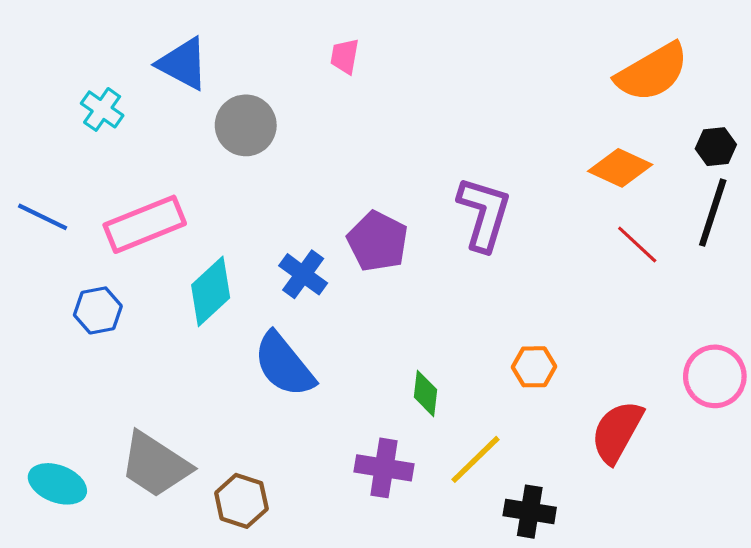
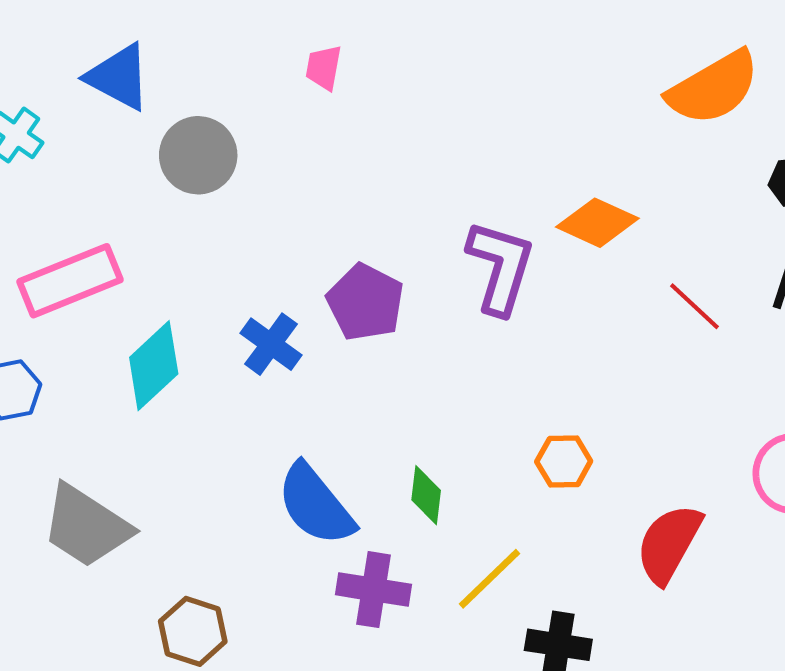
orange diamond: (620, 168) -> (597, 223), moved
blue semicircle: (284, 365) -> (316, 505), moved
gray trapezoid: (155, 465) -> (86, 526), moved

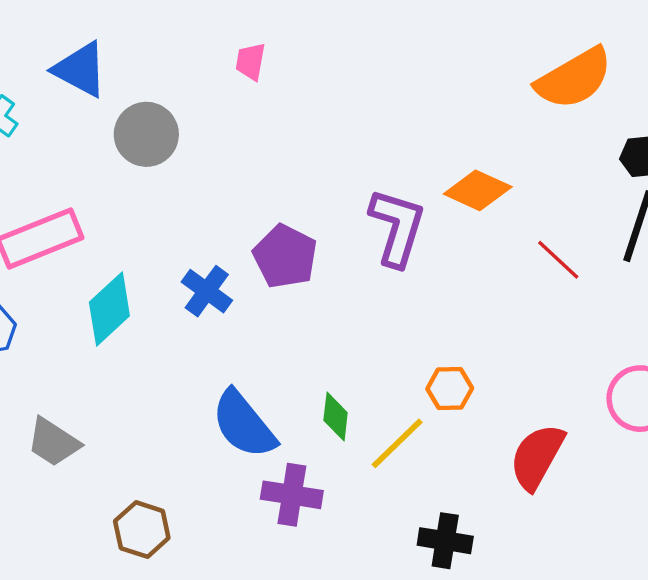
gray trapezoid: (86, 526) -> (53, 442), size x0.7
yellow line: (489, 579) -> (397, 443), moved

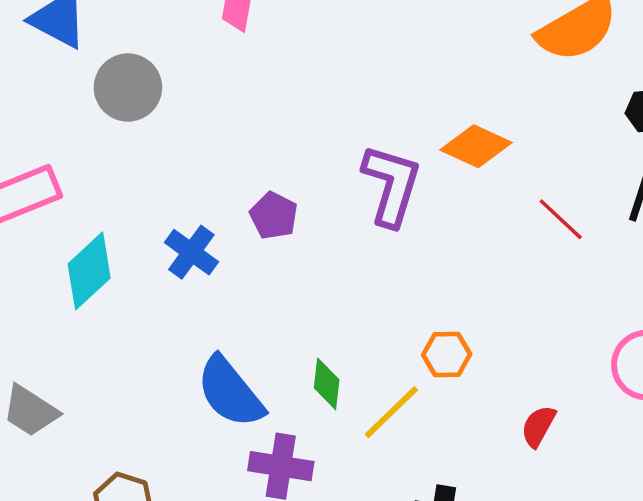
purple pentagon: (285, 256) -> (274, 216), size x0.7
red semicircle: (537, 457) -> (538, 426), size x0.6

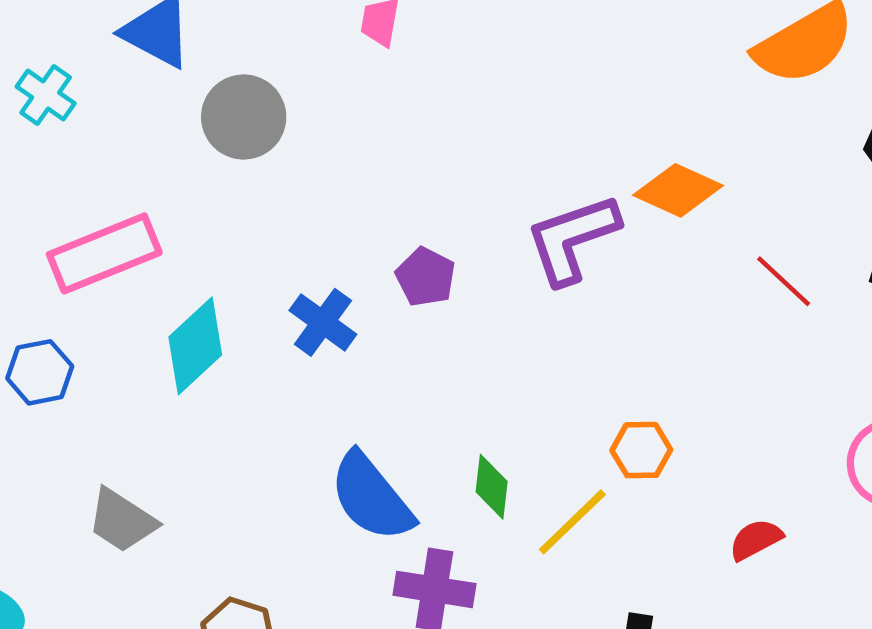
purple L-shape: (391, 185) -> (572, 239), turned -126
red semicircle: (538, 426) -> (756, 540), turned 33

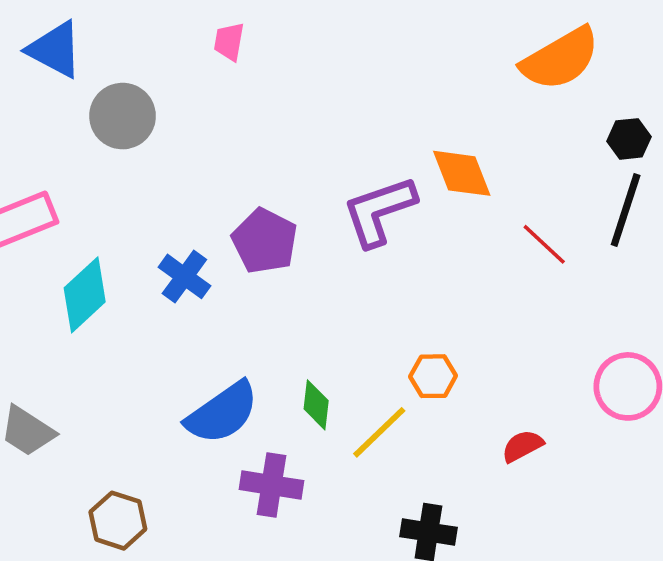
orange diamond: (678, 190) -> (462, 173), turned 44
purple pentagon: (426, 277) -> (265, 241), size x1.4
blue semicircle: (371, 497) -> (222, 413), turned -86

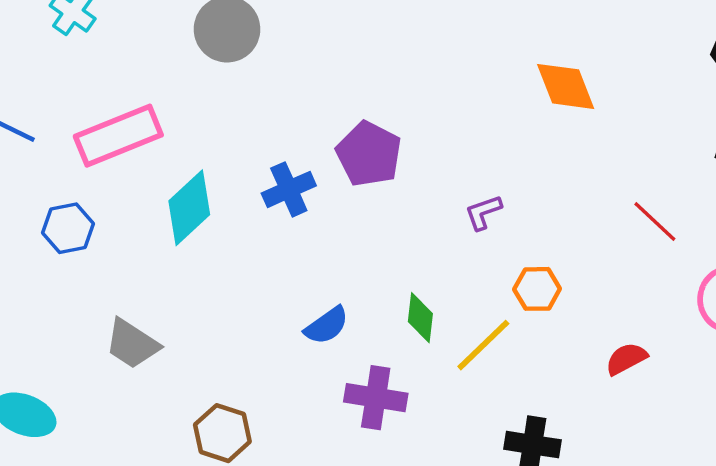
purple L-shape: (379, 211) -> (483, 212), moved, size x0.5
red line: (544, 244) -> (655, 221), moved
blue cross: (184, 276) -> (289, 189), turned 30
blue semicircle: (222, 413) -> (327, 326), size x0.6

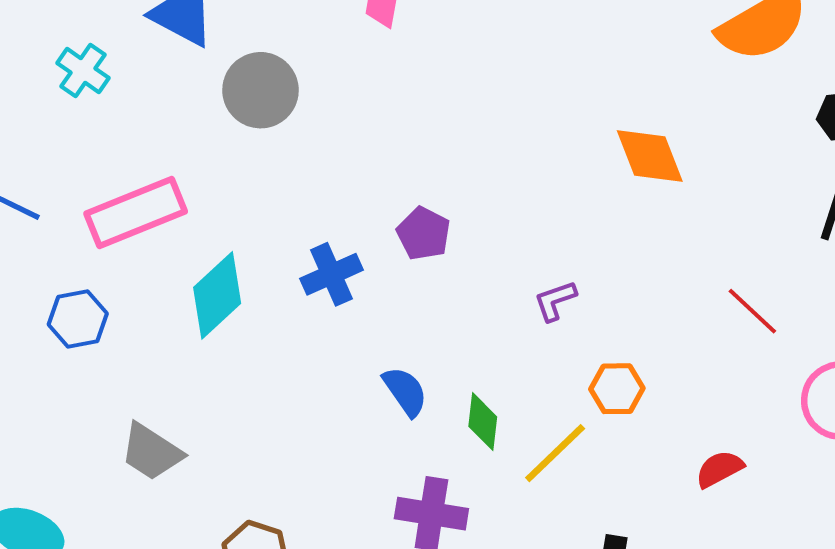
purple pentagon: (369, 154) -> (424, 234), size x0.7
blue semicircle: (327, 326) -> (405, 391), moved, turned -90

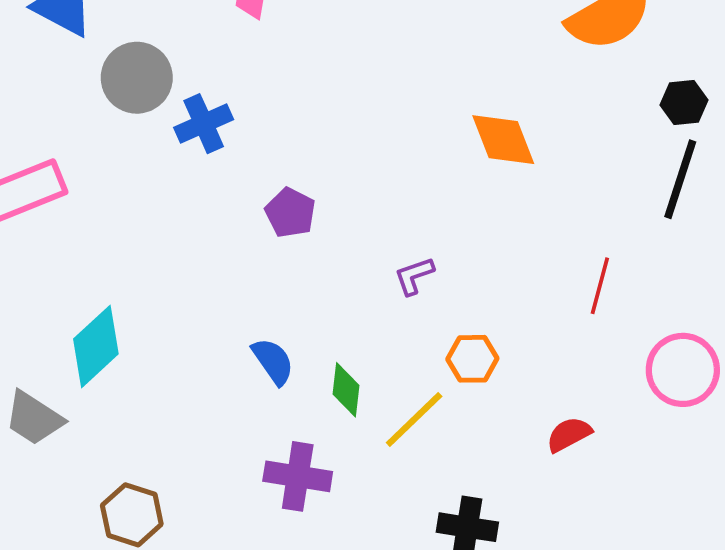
blue cross: (332, 274) -> (204, 124), moved
cyan diamond: (217, 295) -> (96, 346), moved
red line: (752, 311) -> (600, 286), turned 62

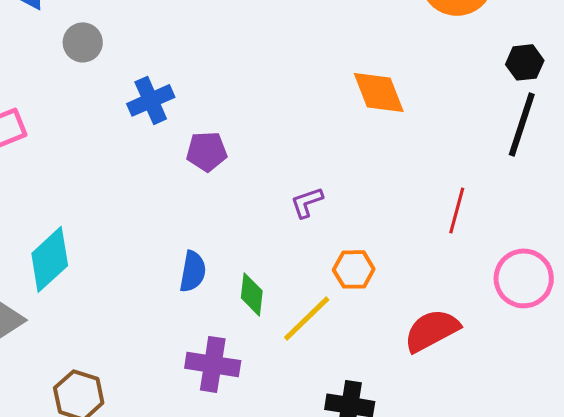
gray circle: (137, 78) -> (83, 42), size x0.7
blue cross: (204, 124) -> (151, 100), moved
purple pentagon: (290, 213) -> (207, 151), turned -30
blue semicircle: (273, 361) -> (193, 271), turned 45
red semicircle: (569, 434) -> (432, 330), size x1.5

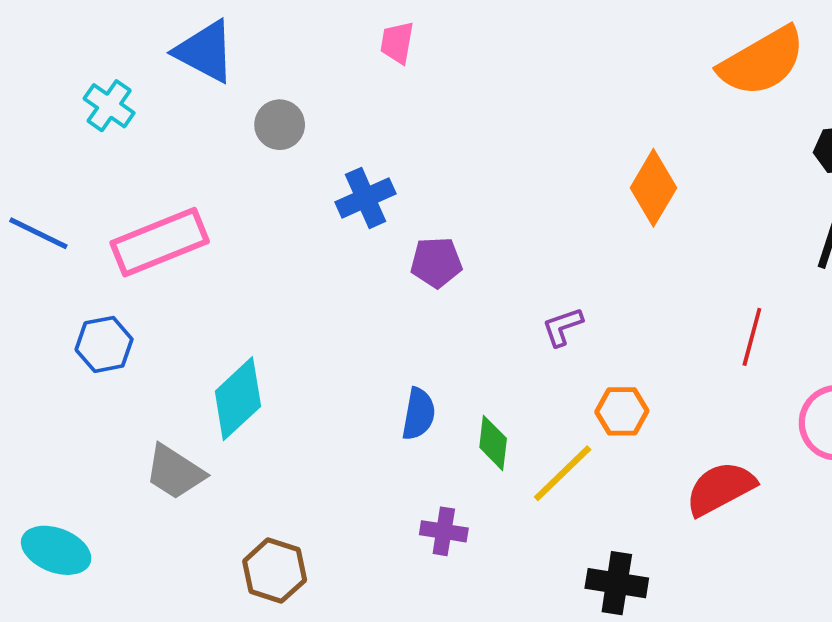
orange diamond: (379, 92) -> (653, 188), turned 52
purple cross: (213, 364) -> (444, 531), size x0.7

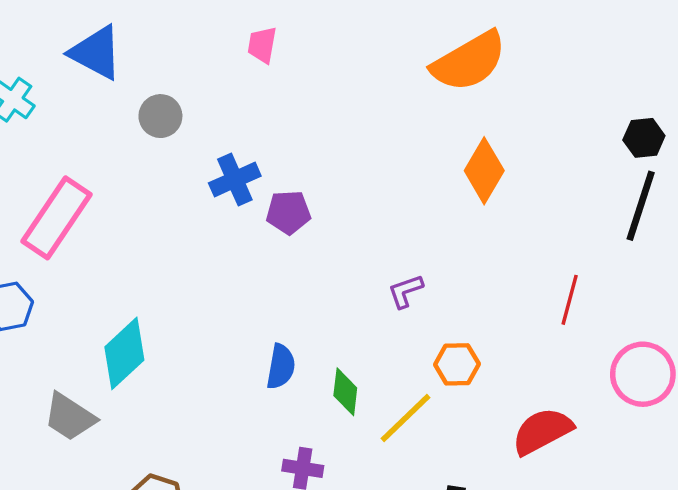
orange semicircle: (762, 62) -> (469, 61), moved
pink rectangle: (160, 242) -> (57, 218), turned -34
purple pentagon: (436, 262) -> (288, 212), moved

